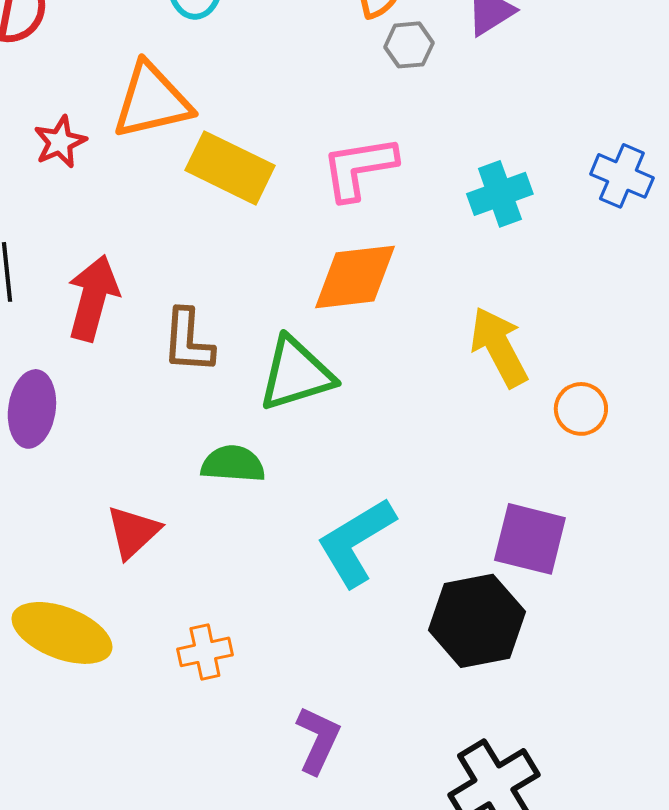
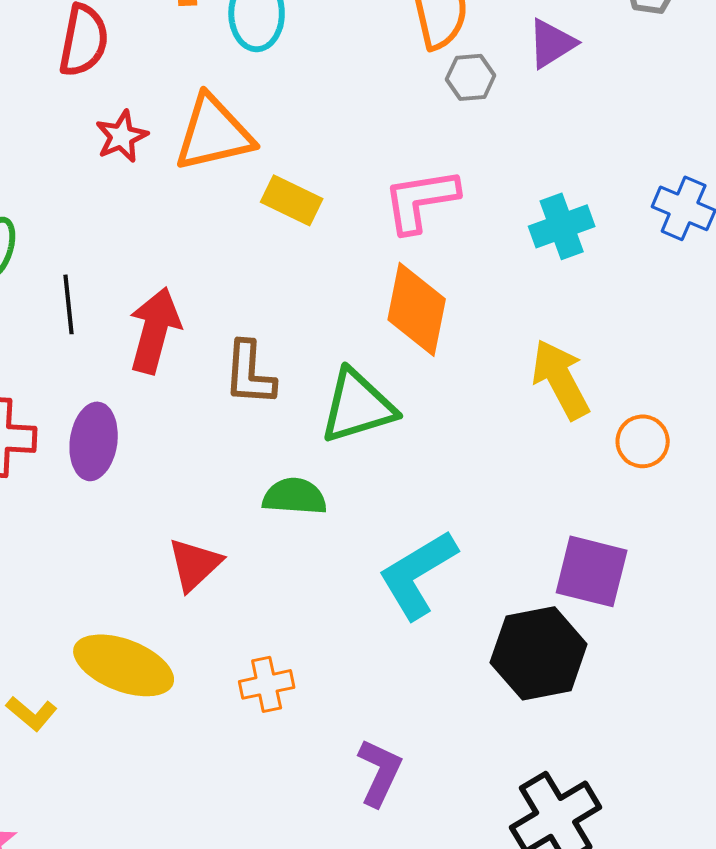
red star: (60, 142) -> (122, 136), moved
yellow rectangle: (230, 168) -> (292, 200), size x0.7
orange diamond: (355, 277) -> (417, 309), turned -72

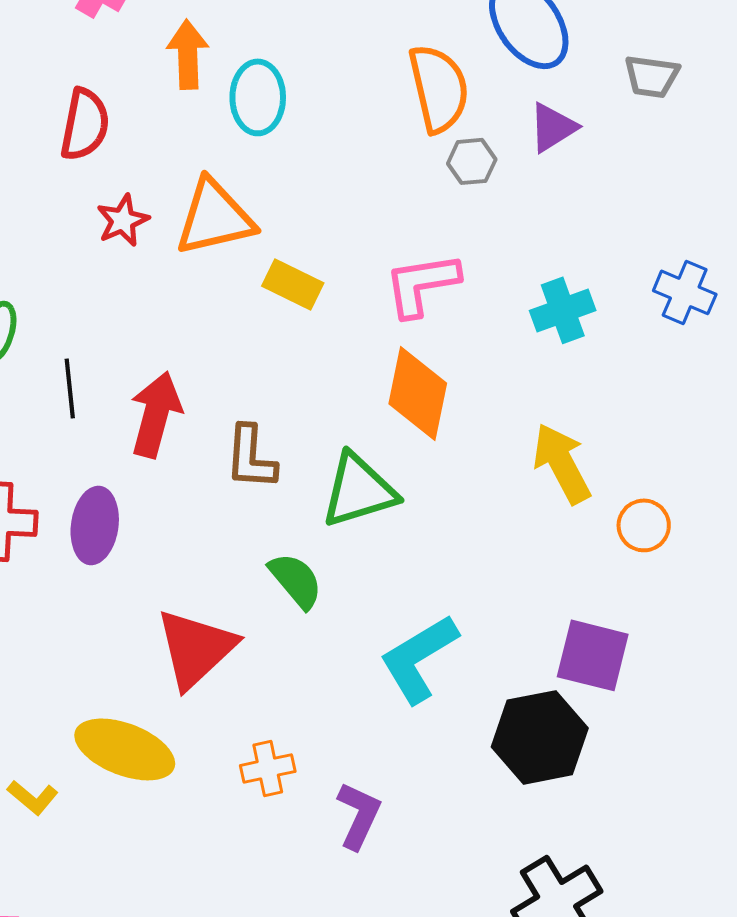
green semicircle: (295, 496) -> (296, 580), turned 46
red triangle: (195, 564) -> (196, 648), size x1.5
purple L-shape: (380, 772) -> (359, 815), moved

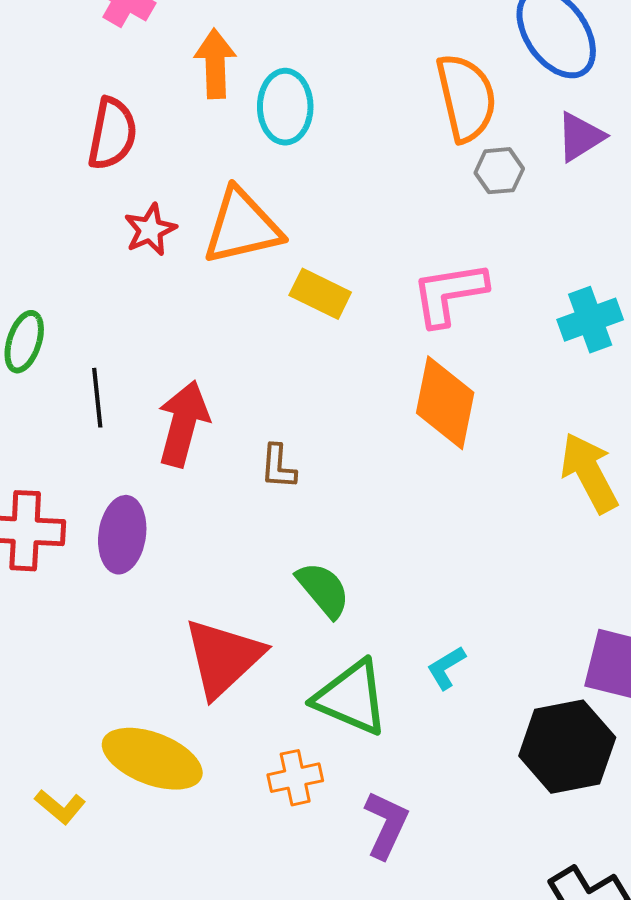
brown L-shape: (251, 457) -> (278, 467), size x0.7
green triangle: (359, 490) -> (351, 698), moved, turned 40
cyan L-shape: (419, 658) -> (446, 668), size x0.5

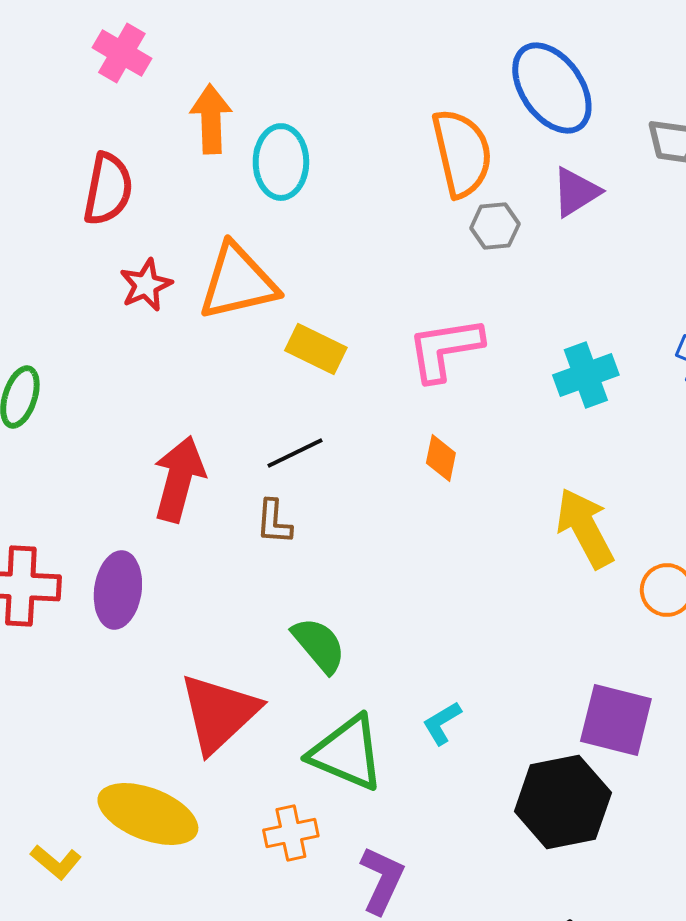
black line: (97, 398) -> (295, 453), moved, turned 70
orange diamond: (445, 403) -> (441, 458), size x0.5

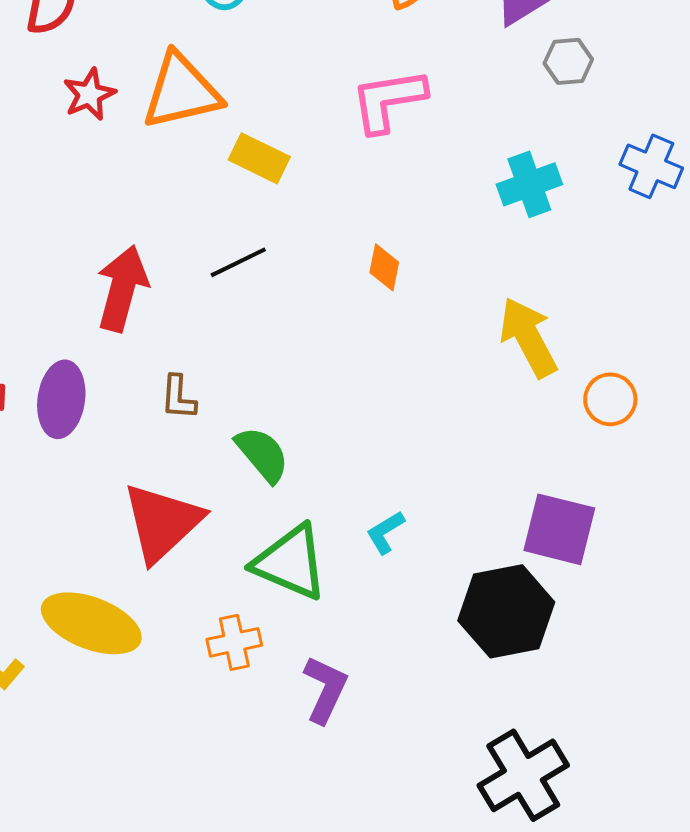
gray hexagon: (495, 226) -> (568, 61), moved
pink L-shape: (445, 349) -> (388, 100), moved
brown L-shape: (274, 522) -> (178, 397), moved

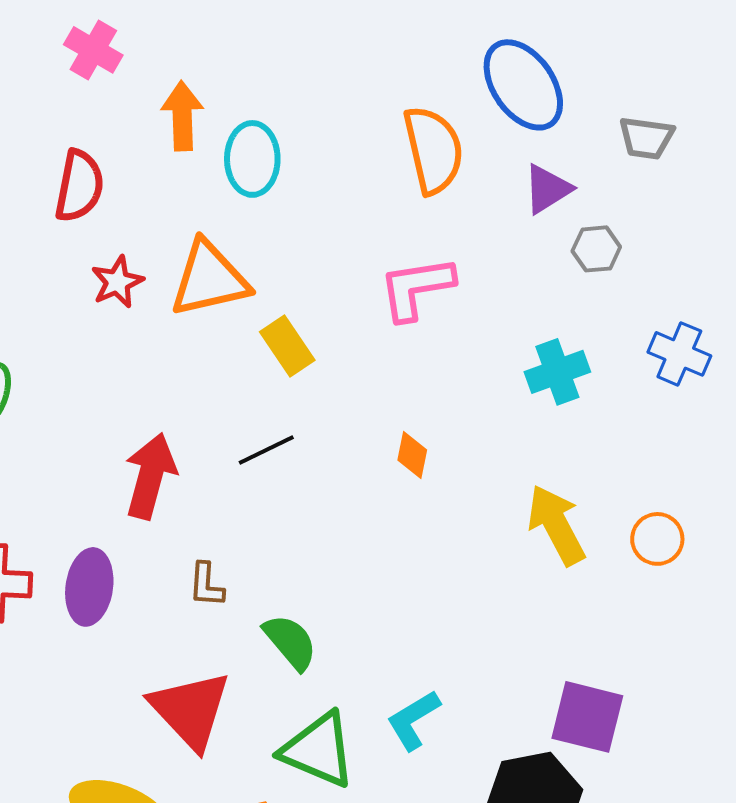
yellow rectangle: (259, 158) -> (287, 346), turned 30
orange circle: (610, 399) -> (657, 539), moved
red triangle: (162, 522) -> (190, 710), turned -30
cyan L-shape: (385, 532) -> (413, 720), size x1.4

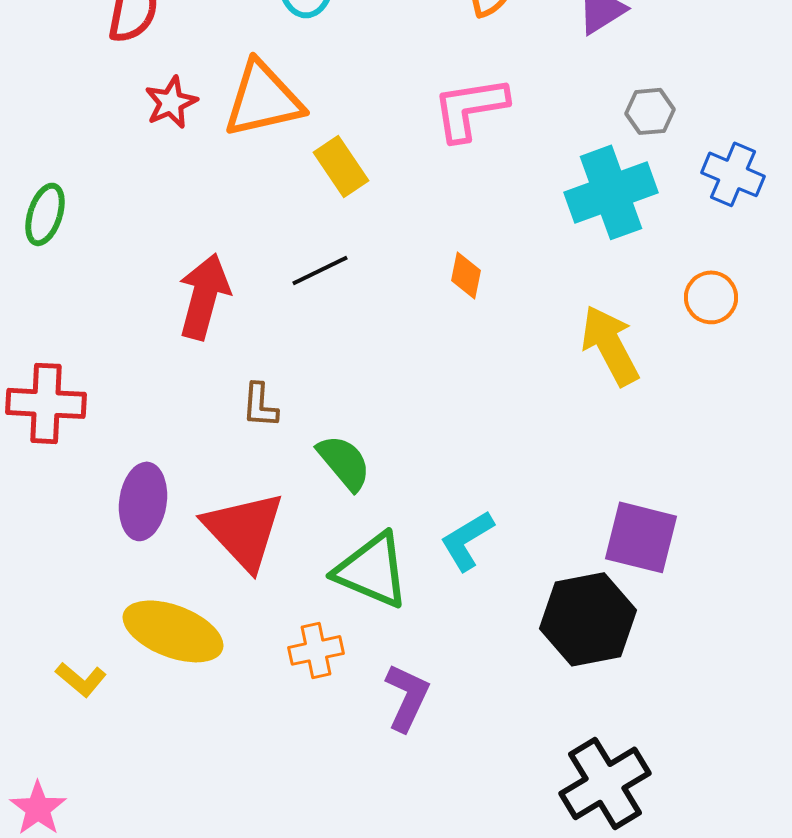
gray hexagon: (596, 249) -> (650, 111), moved
cyan cross: (557, 372) -> (611, 192), size x1.4
orange circle: (657, 539) -> (711, 297), moved
purple ellipse: (89, 587) -> (143, 501), moved

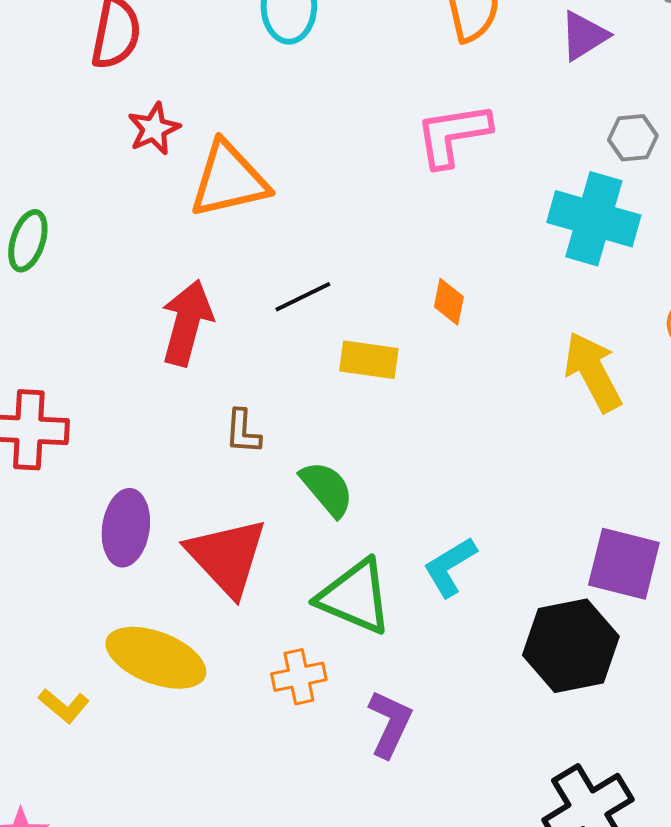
orange triangle: (263, 99) -> (229, 180), moved
yellow rectangle: (341, 166) -> (369, 360), moved, turned -48
cyan cross: (611, 192) -> (594, 219), turned 36

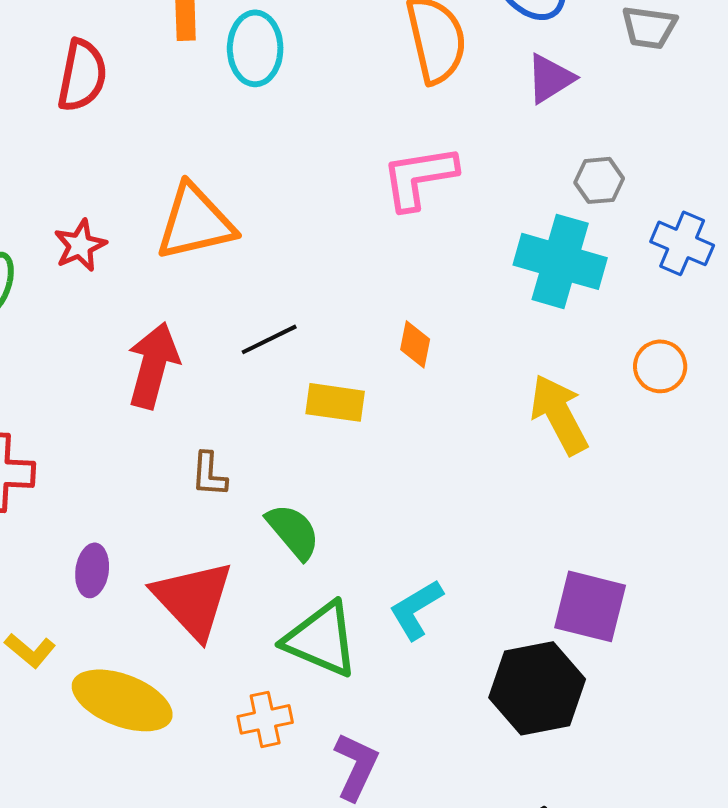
red star: (154, 129) -> (80, 245), moved
purple ellipse: (126, 528) -> (92, 570), size x0.7
yellow L-shape: (64, 706) -> (30, 650), moved

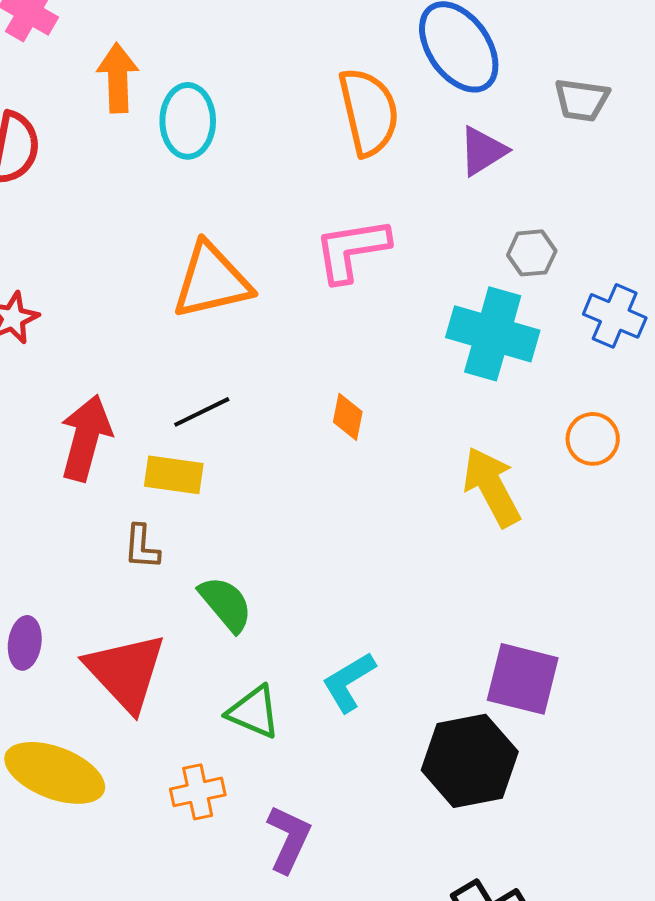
orange triangle: (195, 222) -> (212, 281), moved
yellow rectangle: (335, 402) -> (174, 475), moved
green triangle: (321, 639) -> (254, 712), size x0.7

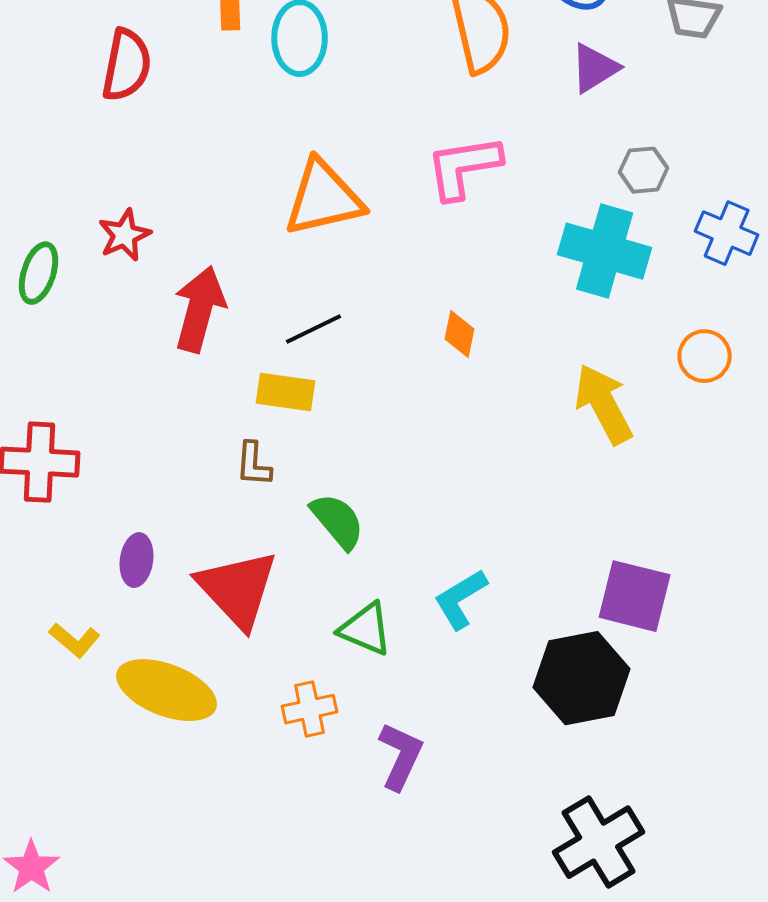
red arrow: (86, 438) -> (200, 309), moved

